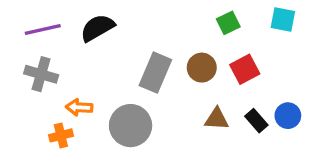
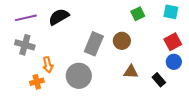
red square: (245, 69) -> (173, 42), moved
orange arrow: (79, 107) -> (48, 65), turned -105
blue circle: (288, 116) -> (174, 62), moved
black rectangle: (256, 121) -> (159, 80), moved

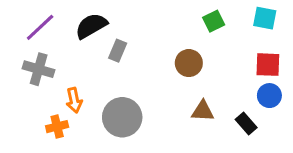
purple line: (26, 18) -> (40, 27), turned -30
red square: (173, 42) -> (268, 65), turned 30
gray rectangle: (94, 44) -> (118, 51), moved, size x0.6

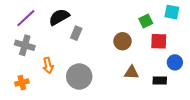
green square: (214, 21) -> (146, 21), moved
red square: (268, 65) -> (159, 41), moved
black rectangle: (246, 123) -> (160, 81), turned -48
orange cross: (57, 127) -> (22, 83), moved

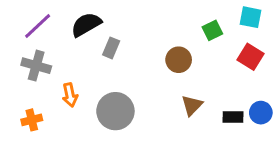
red square: (159, 41) -> (251, 57), moved, turned 30
blue circle: (175, 62) -> (261, 113), moved
brown triangle: (132, 72) -> (192, 105), turned -49

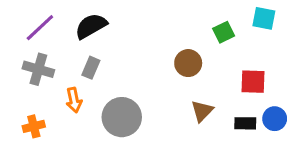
gray rectangle: (111, 48) -> (91, 68), moved
red square: (251, 57) -> (253, 82), moved, turned -30

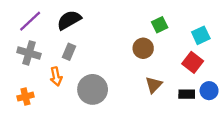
cyan square: (264, 18) -> (201, 35), moved, turned -36
green square: (224, 32) -> (160, 25), moved
red square: (253, 82) -> (193, 62), turned 36

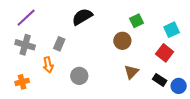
black semicircle: (69, 20) -> (82, 17), moved
gray circle: (93, 89) -> (79, 76), size x0.7
blue circle: (209, 91) -> (179, 86), moved
black rectangle: (187, 94) -> (160, 80), turned 32

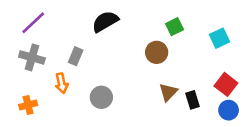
red square: (165, 53) -> (226, 84), moved
black rectangle: (160, 80) -> (193, 100), moved, turned 40

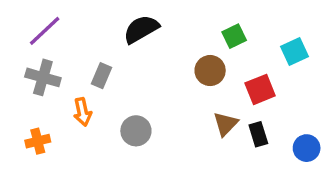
red square: (226, 84) -> (260, 89), moved, turned 30

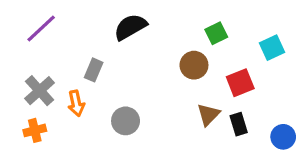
gray cross: (43, 77) -> (40, 91), moved, turned 32

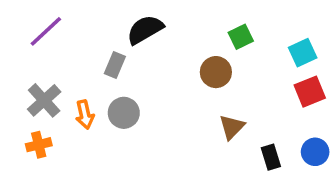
gray rectangle: (94, 70) -> (115, 65), moved
red square: (240, 83) -> (310, 92), moved
gray circle: (126, 121) -> (124, 113), moved
black rectangle: (239, 124) -> (271, 157), moved

